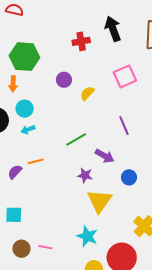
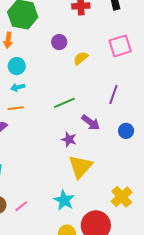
purple line: (124, 126) -> (113, 94), turned 36
orange line: (36, 161) -> (16, 108), moved
blue circle: (129, 177) -> (126, 131), moved
pink line: (45, 247) -> (21, 206), turned -56

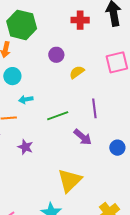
cyan arrow: (18, 87) -> (26, 100), moved
purple line: (113, 94) -> (94, 108), moved, turned -30
purple star: (69, 139) -> (25, 147), moved

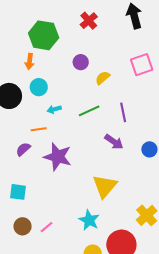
red cross: (80, 20) -> (89, 21), moved, turned -36
green line: (58, 116) -> (89, 111), moved
purple star: (25, 147) -> (58, 157), size x1.8

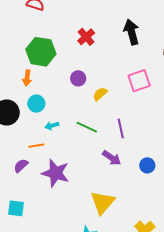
green line: (89, 111) -> (87, 127), turned 50

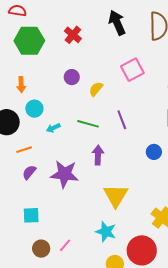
green hexagon: (41, 52) -> (29, 41), moved
orange line: (36, 146) -> (24, 150), moved
purple arrow: (112, 158) -> (98, 155), moved, turned -114

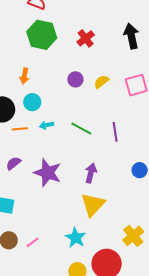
yellow semicircle: (96, 89) -> (101, 82), moved
orange line: (24, 150) -> (20, 129), moved
purple arrow: (98, 155) -> (91, 173), moved

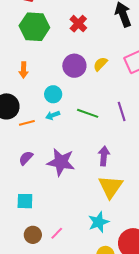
purple circle: (75, 79) -> (74, 66), size x1.5
cyan circle: (32, 102) -> (53, 94), moved
cyan star: (76, 238) -> (99, 222), turned 30

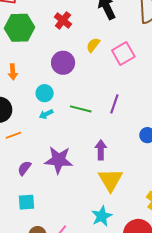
yellow semicircle: (100, 64) -> (93, 45), moved
purple line: (122, 111) -> (114, 104), turned 42
orange line: (27, 123) -> (13, 135), moved
purple semicircle: (26, 158) -> (24, 168), moved

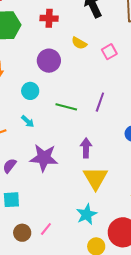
red cross: (63, 20) -> (49, 18), turned -36
yellow semicircle: (93, 45) -> (79, 43), turned -98
pink square: (123, 53) -> (109, 52), size x0.7
cyan arrow: (46, 114) -> (28, 121), moved, turned -112

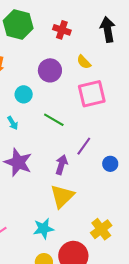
pink square: (109, 52) -> (92, 94), moved, size x1.8
purple line: (100, 102) -> (84, 146), moved

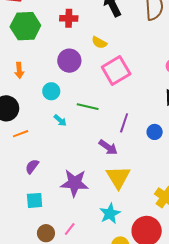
cyan arrow: (13, 123) -> (60, 120), moved
purple star: (18, 162) -> (75, 183), moved
purple arrow: (61, 165) -> (108, 147), turned 126

